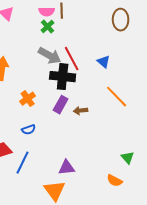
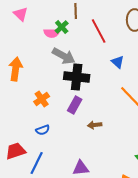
pink semicircle: (47, 12) -> (52, 33), moved
red line: (72, 59) -> (99, 31), moved
brown arrow: (81, 111) -> (95, 125), moved

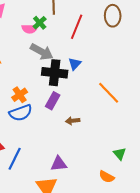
red line: (99, 31) -> (77, 27), turned 50
blue triangle: (118, 62) -> (75, 64), moved, turned 32
blue semicircle: (43, 130) -> (21, 113), moved, size x1.6

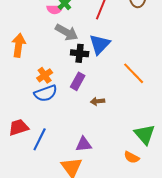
blue triangle: (75, 64) -> (100, 44), size x1.6
black cross: (55, 73) -> (80, 53), size x0.7
green triangle: (120, 154) -> (145, 134), size x1.6

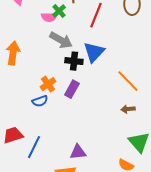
orange cross: (45, 75) -> (48, 84), moved
blue semicircle: (46, 93) -> (40, 101), size x0.7
brown arrow: (98, 101) -> (128, 109), moved

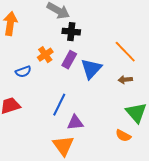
blue triangle: (94, 52) -> (91, 69), moved
blue semicircle: (40, 101) -> (23, 72), moved
blue line: (34, 147) -> (59, 105), moved

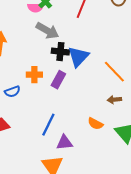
orange cross: (45, 55) -> (34, 75), turned 35
blue triangle: (91, 69) -> (78, 57), moved
orange semicircle: (123, 136) -> (95, 124), moved

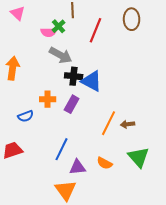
blue triangle: (78, 57) -> (92, 81), turned -45
orange line: (114, 72) -> (109, 123), moved, turned 70
orange semicircle: (95, 124) -> (105, 163), moved

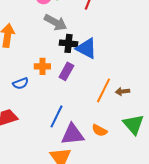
purple triangle: (78, 167) -> (72, 134), size x1.4

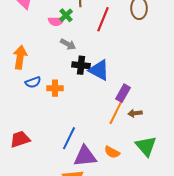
gray arrow: (55, 22) -> (68, 44), size x0.7
purple rectangle: (66, 71) -> (123, 93), moved
blue semicircle: (20, 83) -> (33, 82), moved

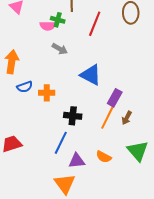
green cross: (66, 15) -> (58, 20), turned -32
black cross: (81, 65) -> (73, 116), moved
brown arrow: (135, 113) -> (127, 118), turned -56
purple triangle: (85, 156) -> (77, 161), size x0.7

